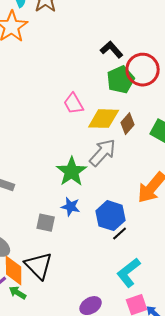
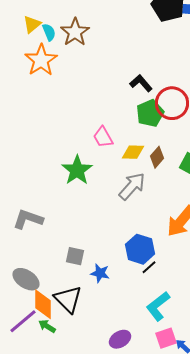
yellow diamond: (104, 119) -> (133, 152), size x0.7
green star: (72, 172) -> (77, 170), moved
blue star: (71, 207) -> (100, 273), moved

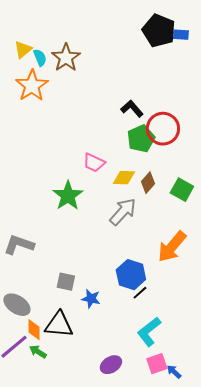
pink trapezoid: (103, 137) -> (94, 163), turned -35
black triangle: (68, 299) -> (59, 325), turned -40
orange diamond: (43, 304) -> (34, 330), size x0.7

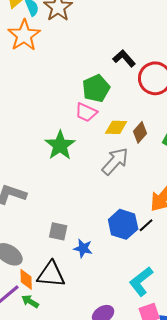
green pentagon: (141, 139) -> (96, 88), moved
black line: (140, 293) -> (146, 225), moved

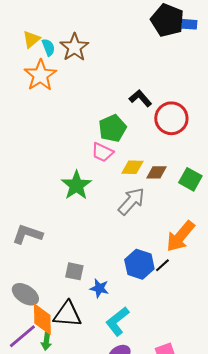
brown diamond: (140, 132) -> (156, 172), turned 50
orange diamond: (26, 279) -> (42, 319), size x1.5
cyan L-shape: (141, 281) -> (117, 321), moved
green arrow: (30, 301) -> (46, 341), turned -114

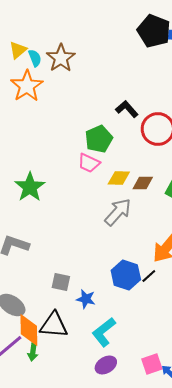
green star: (76, 185) -> (30, 187), moved

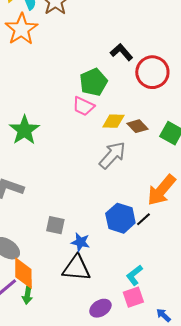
brown diamond: (143, 183) -> (137, 126), turned 45
black triangle: (54, 325) -> (76, 268), moved
cyan L-shape: (104, 332) -> (134, 275), moved, size x0.7
pink square: (152, 364) -> (133, 297), moved

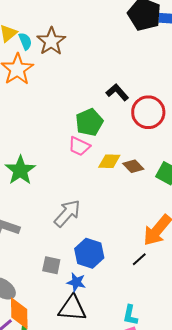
gray arrow: (112, 155) -> (67, 213), moved
blue hexagon: (120, 218) -> (89, 253), moved
cyan L-shape: (134, 275) -> (130, 315), turned -40

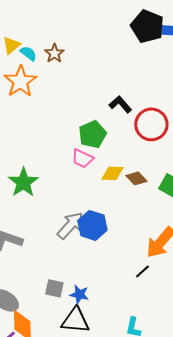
cyan semicircle: (25, 41) -> (28, 53), turned -30
brown star: (51, 41) -> (54, 53), size x0.7
blue hexagon: (89, 253) -> (92, 225), moved
gray square: (51, 265) -> (54, 288), moved

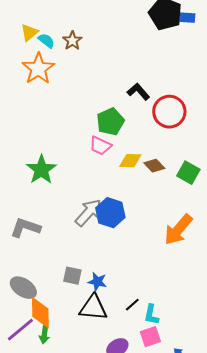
black line: (142, 271) -> (132, 305), moved

